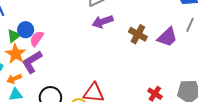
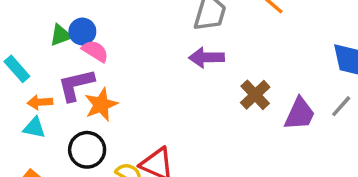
purple trapezoid: (167, 37) -> (300, 114), turned -40
pink semicircle: (37, 39) -> (95, 51), turned 70
orange star: (16, 54) -> (101, 105), moved

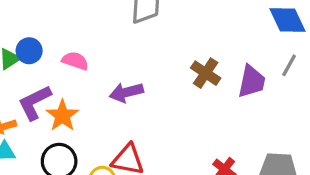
pink semicircle: (95, 51) -> (75, 61), moved
purple arrow: (206, 58) -> (126, 92), moved

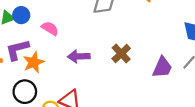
brown cross: (206, 73) -> (121, 54), moved

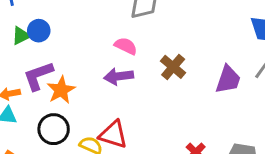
pink semicircle: (50, 28) -> (126, 46), moved

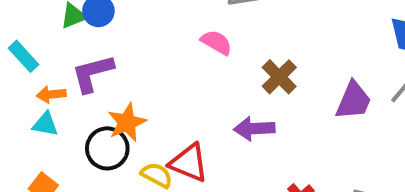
purple arrow: (119, 76) -> (254, 129), moved
orange star: (61, 90) -> (127, 122), moved

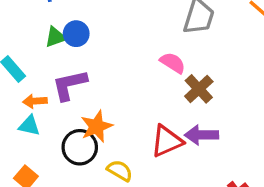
brown cross: (279, 77) -> (199, 89), moved
red triangle: (189, 163) -> (167, 141), moved, turned -48

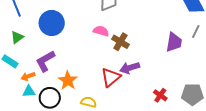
blue circle: (76, 34) -> (52, 23), moved, size x1.6
green triangle: (55, 37) -> (17, 37), moved
black circle: (80, 147) -> (50, 98), moved

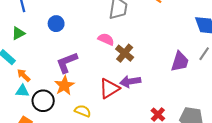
blue circle: (52, 23) -> (56, 24), size x0.6
purple L-shape: (45, 61) -> (67, 63), moved
orange arrow: (28, 76) -> (24, 75), turned 56

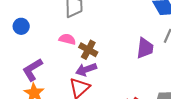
blue circle: (56, 24) -> (21, 26), moved
purple arrow: (130, 82) -> (86, 69), moved

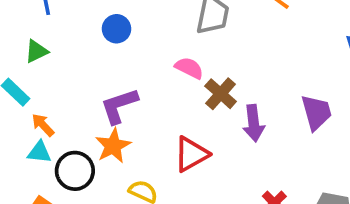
purple trapezoid: (145, 48) -> (316, 112), turned -35
purple arrow: (86, 69) -> (254, 123), moved, turned -90

